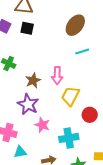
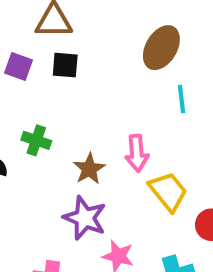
cyan line: (82, 51) -> (182, 99), turned -72
yellow trapezoid: (70, 96) -> (168, 191), turned 120

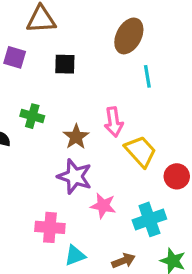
black square: (65, 65) -> (65, 64), moved

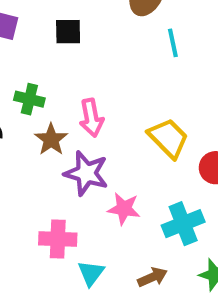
pink arrow: (114, 122) -> (91, 118), moved
brown star: (76, 137) -> (51, 139), moved
cyan triangle: (75, 255) -> (91, 273), turned -30

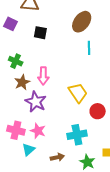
pink star: (124, 209) -> (38, 131), moved

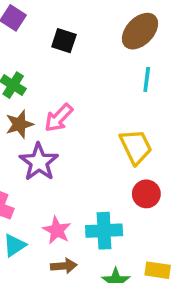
pink arrow: (43, 76) -> (59, 118), turned 36
yellow trapezoid: (78, 93) -> (136, 147), moved
pink star: (38, 131) -> (57, 230), moved

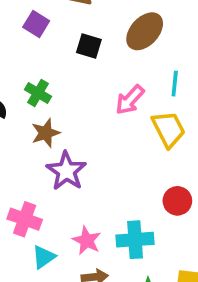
brown ellipse: (140, 31) -> (145, 31), moved
pink arrow: (59, 118) -> (130, 100), moved
yellow trapezoid: (136, 147) -> (169, 129), moved

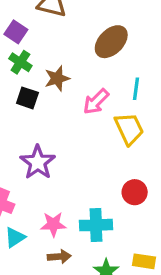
black square: (89, 46) -> (27, 98), moved
green cross: (38, 93) -> (20, 62), moved
brown star: (46, 133) -> (57, 78), moved
pink star: (87, 241) -> (53, 224), turned -30

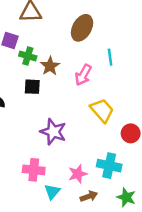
green cross: (20, 62) -> (28, 56), moved
yellow trapezoid: (129, 129) -> (102, 110), moved
cyan cross: (96, 225) -> (109, 166), turned 30

